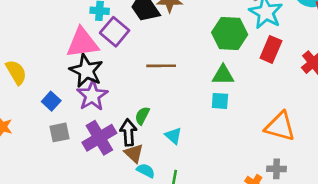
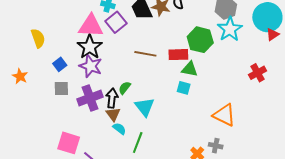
red rectangle: (271, 49) -> (178, 55), moved, turned 54
purple star: (92, 96) -> (91, 66), turned -30
cyan triangle: (173, 136) -> (145, 107), size x1.5

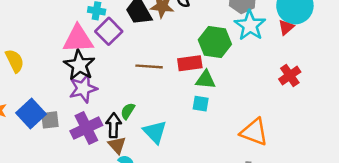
red triangle: (273, 34) -> (286, 27), moved
blue square: (60, 64) -> (31, 113), moved, size x1.6
purple star: (91, 66) -> (83, 88), turned -30

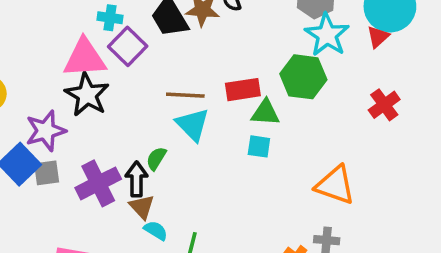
green hexagon: (215, 42) -> (303, 77), moved
purple star: (83, 88) -> (46, 131), moved
cyan triangle: (155, 132) -> (193, 125), moved

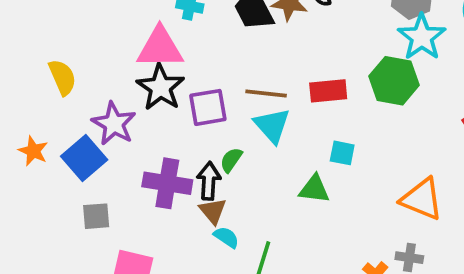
purple square: (128, 46) -> (208, 107), moved, turned 33
green triangle: (265, 113) -> (314, 189), moved
purple star: (46, 131) -> (114, 124), turned -30
gray square: (47, 173) -> (96, 216), moved
purple cross: (98, 183) -> (167, 183), turned 33

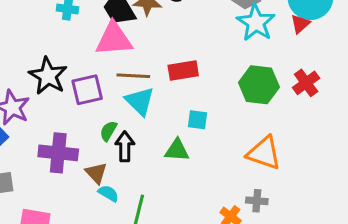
pink triangle: (160, 48) -> (114, 39), moved
green hexagon: (394, 81) -> (259, 85), moved
black arrow: (209, 181) -> (125, 146), moved

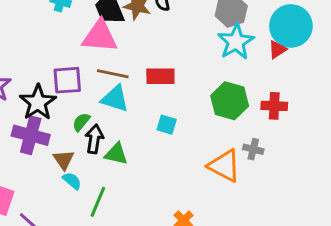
black star: (48, 76) -> (38, 102), moved
red cross: (306, 83) -> (274, 106), turned 30
cyan triangle: (140, 101) -> (115, 99), turned -36
green triangle: (177, 150) -> (116, 154), moved
gray cross: (257, 201) -> (253, 149), moved

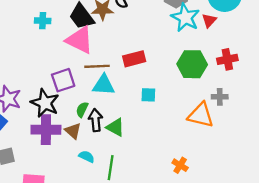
pink triangle: (100, 36) -> (80, 40), turned 36
red triangle: (277, 50) -> (209, 21), moved
green triangle: (116, 154) -> (115, 127), turned 30
brown triangle: (64, 160) -> (73, 131), moved

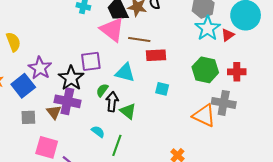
brown line: (97, 66) -> (139, 39), moved
gray cross: (220, 97) -> (224, 103), size x1.6
brown triangle: (73, 131) -> (54, 112), moved

